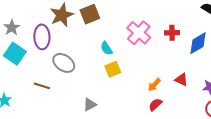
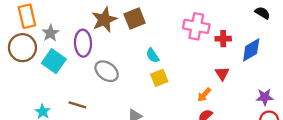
pink cross: (139, 33) -> (196, 26), moved, turned -30
red triangle: (181, 80) -> (222, 73), moved, turned 32
brown line: (42, 86) -> (77, 105), moved

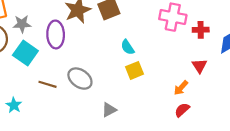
gray star: (50, 33) -> (22, 24), turned 30
gray ellipse: (107, 71) -> (80, 79), moved
brown line: (77, 105) -> (47, 84), moved

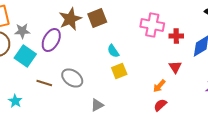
purple ellipse: (56, 34) -> (51, 40), turned 30

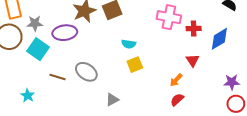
purple ellipse: (51, 40) -> (65, 33), turned 55
cyan semicircle: (113, 51) -> (129, 44), turned -48

